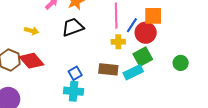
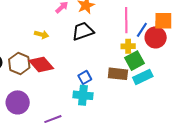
green square: (143, 57) -> (135, 61), moved

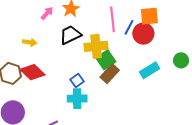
yellow cross: (128, 46) -> (96, 46), moved, size x1.6
green square: (135, 61) -> (106, 60), moved
brown rectangle: (118, 74) -> (110, 74), turned -48
cyan rectangle: (143, 77) -> (150, 70), moved

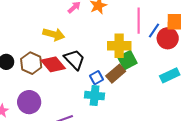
black trapezoid: (70, 35) -> (74, 59), moved, turned 65
yellow arrow: (30, 42) -> (54, 34), size x1.5
brown rectangle: (110, 74) -> (116, 74), moved

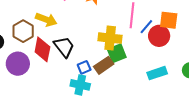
brown hexagon: (31, 63) -> (23, 31), moved
red diamond: (53, 64) -> (42, 49), turned 45
purple circle: (29, 102) -> (18, 64), moved

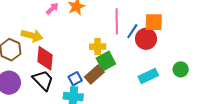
yellow cross: (110, 38) -> (98, 47), size x0.7
black trapezoid: (64, 47) -> (43, 80), moved
red diamond: (42, 49) -> (45, 58), moved

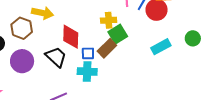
red diamond: (45, 58) -> (71, 37), moved
blue square: (75, 79) -> (88, 53), turned 32

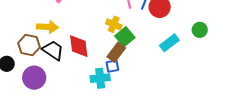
yellow cross: (109, 20) -> (114, 24), turned 35
blue square: (88, 53) -> (112, 66), moved
black trapezoid: (56, 57) -> (53, 50), moved

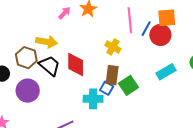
green square: (125, 37) -> (129, 85), moved
brown rectangle: (116, 52) -> (112, 75), turned -36
blue square: (112, 66) -> (107, 88), turned 32

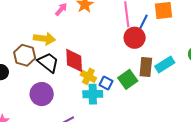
red circle: (160, 35) -> (135, 38), moved
yellow cross: (113, 47) -> (88, 76), moved
brown rectangle: (112, 75) -> (146, 67), moved
purple circle: (28, 91) -> (42, 94), moved

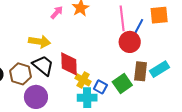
brown hexagon: (25, 55) -> (21, 74), moved

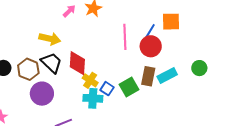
pink line: (122, 18) -> (125, 37), moved
red circle: (130, 42) -> (151, 46), moved

